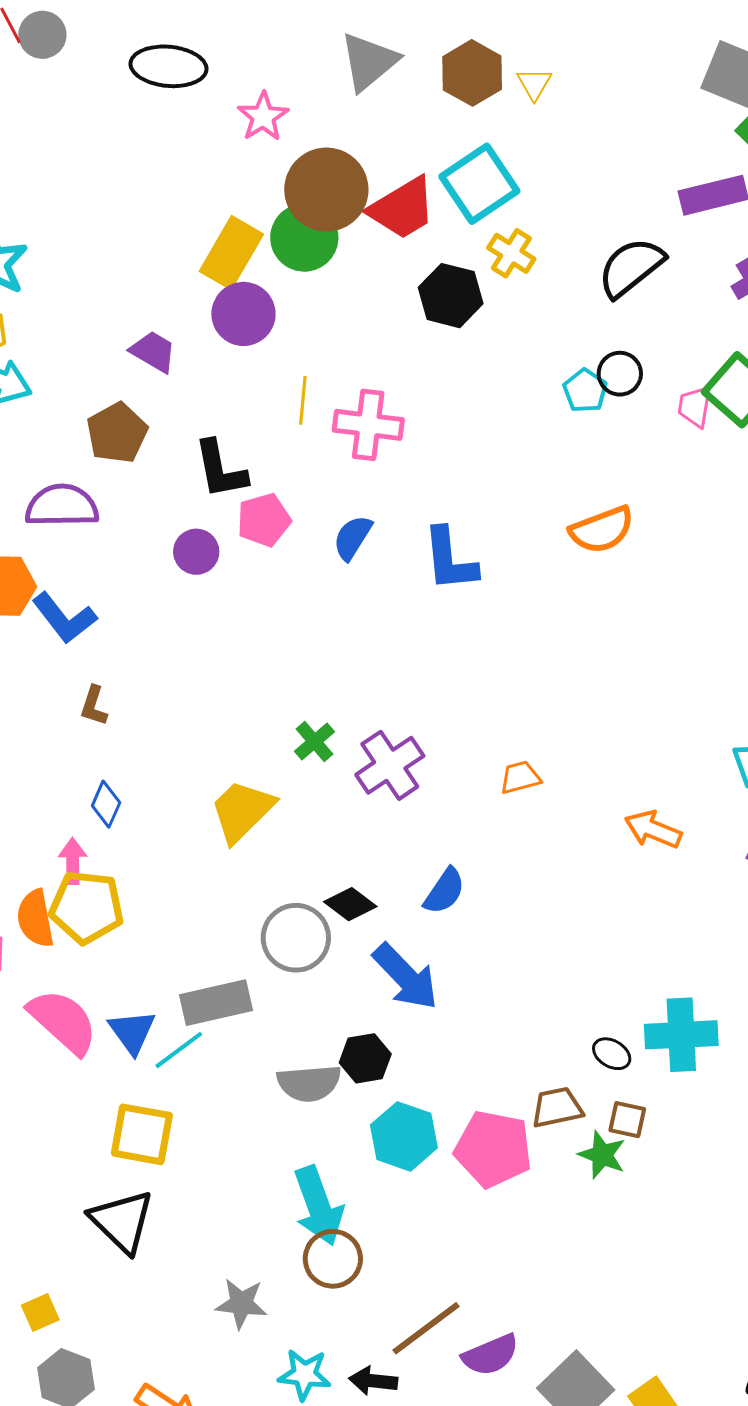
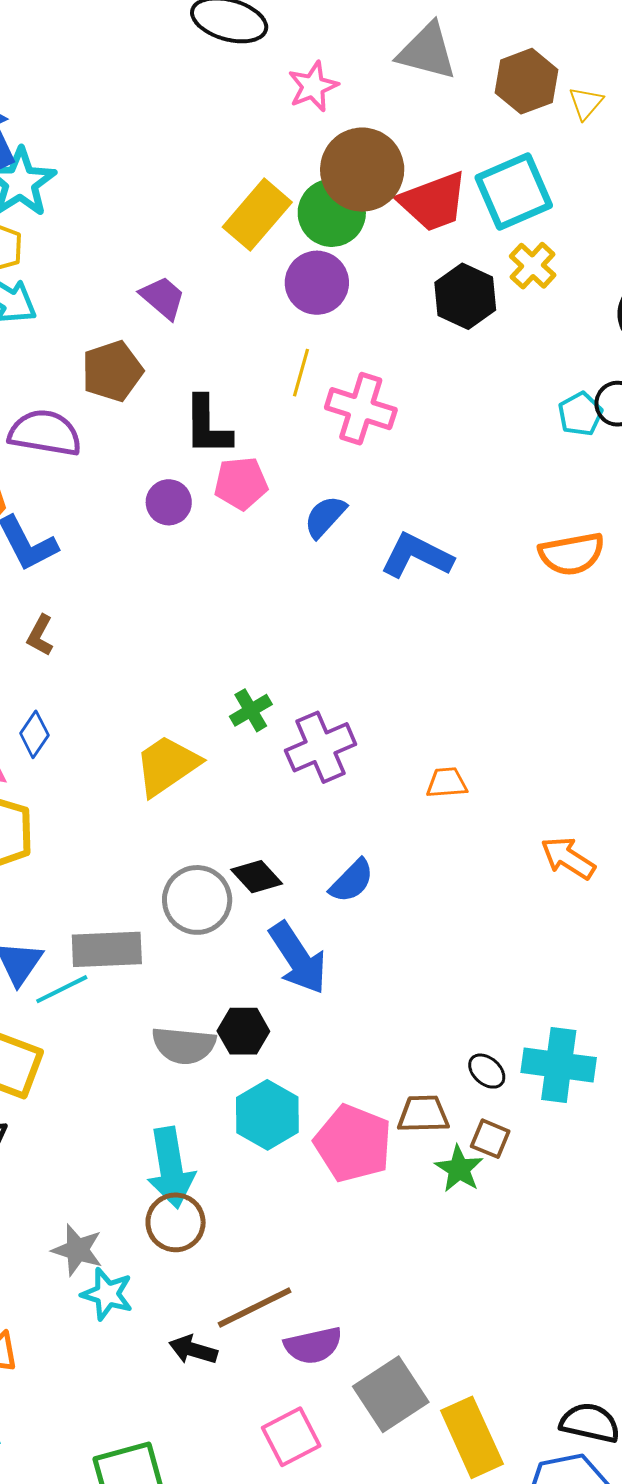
gray triangle: (369, 62) -> (427, 51), turned 44
purple circle: (243, 314) -> (317, 283), moved
blue L-shape: (450, 560) -> (417, 556), turned 112
cyan star: (304, 1375) -> (107, 1294), moved

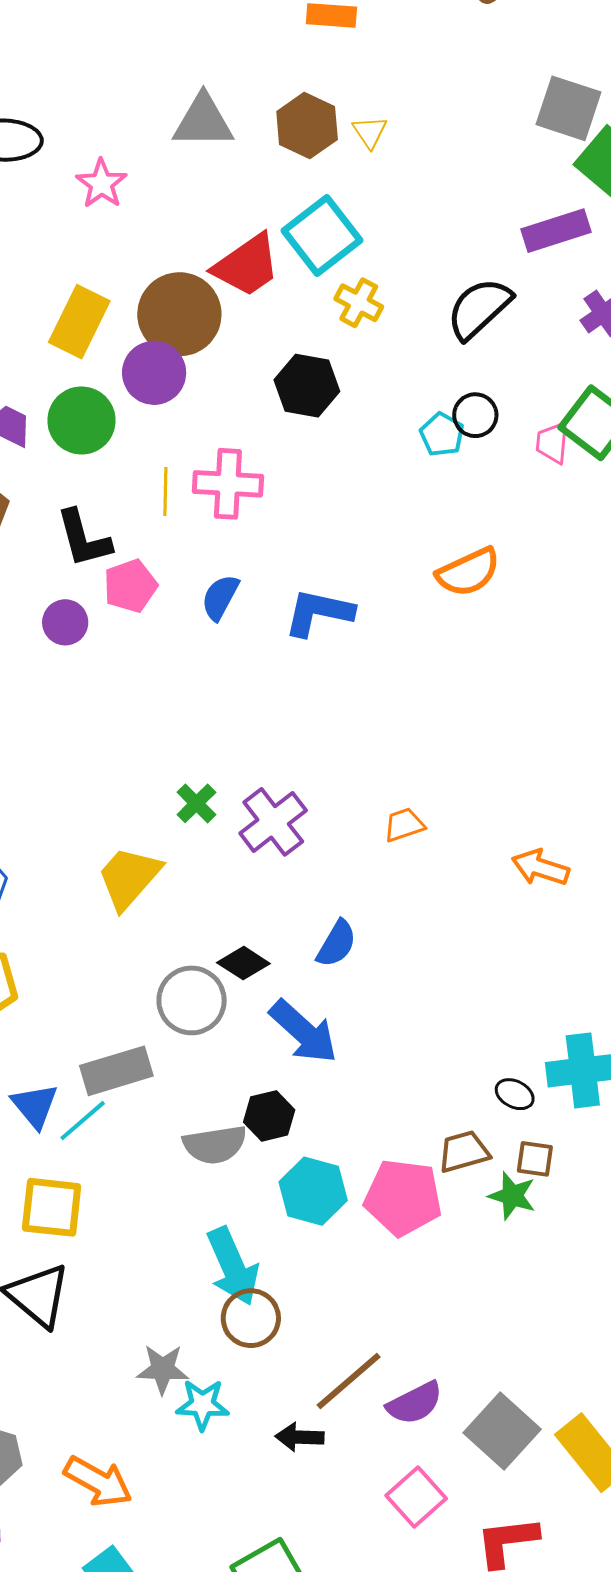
brown circle: (362, 170) -> (179, 314), moved
green circle: (332, 213) -> (82, 420), moved
black hexagon: (465, 296) -> (307, 386), moved
yellow line: (301, 373) -> (165, 491), moved

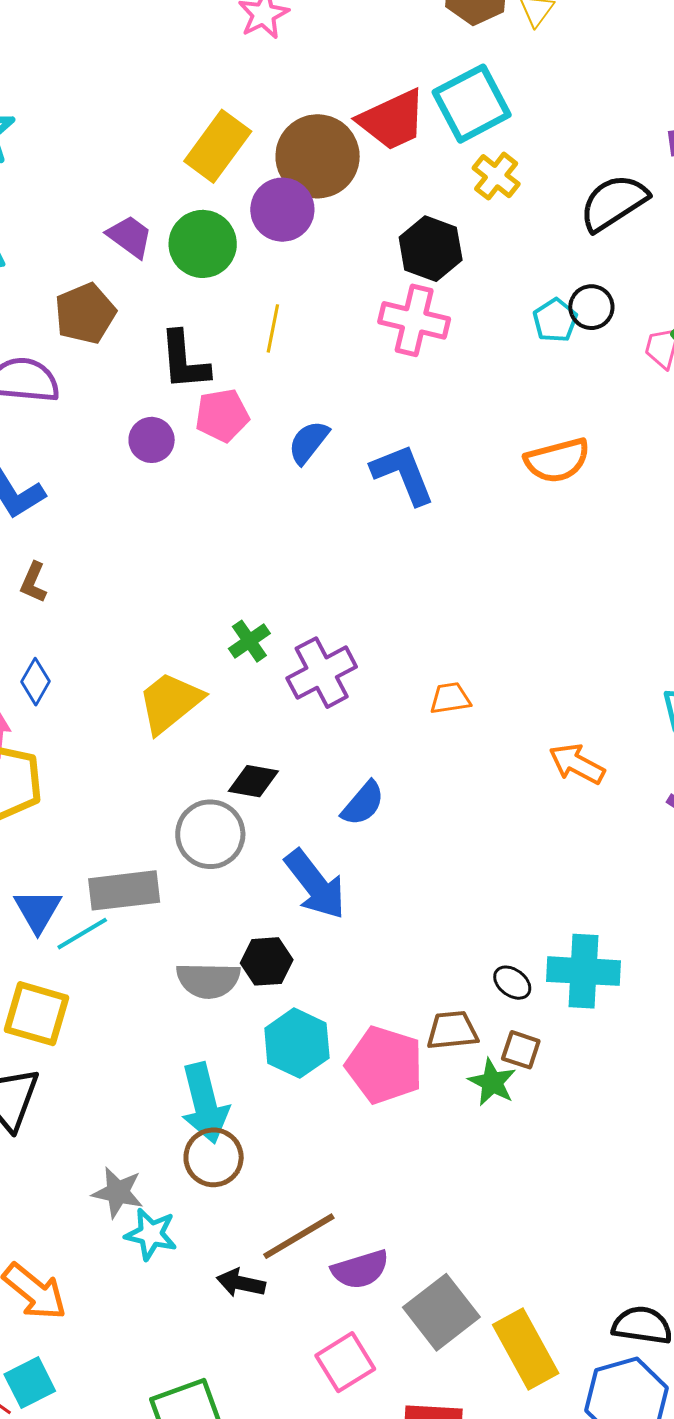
pink cross: (228, 484) -> (414, 320), moved
blue L-shape: (319, 612) -> (403, 474), turned 46
black diamond: (243, 963) -> (253, 781), moved, turned -33

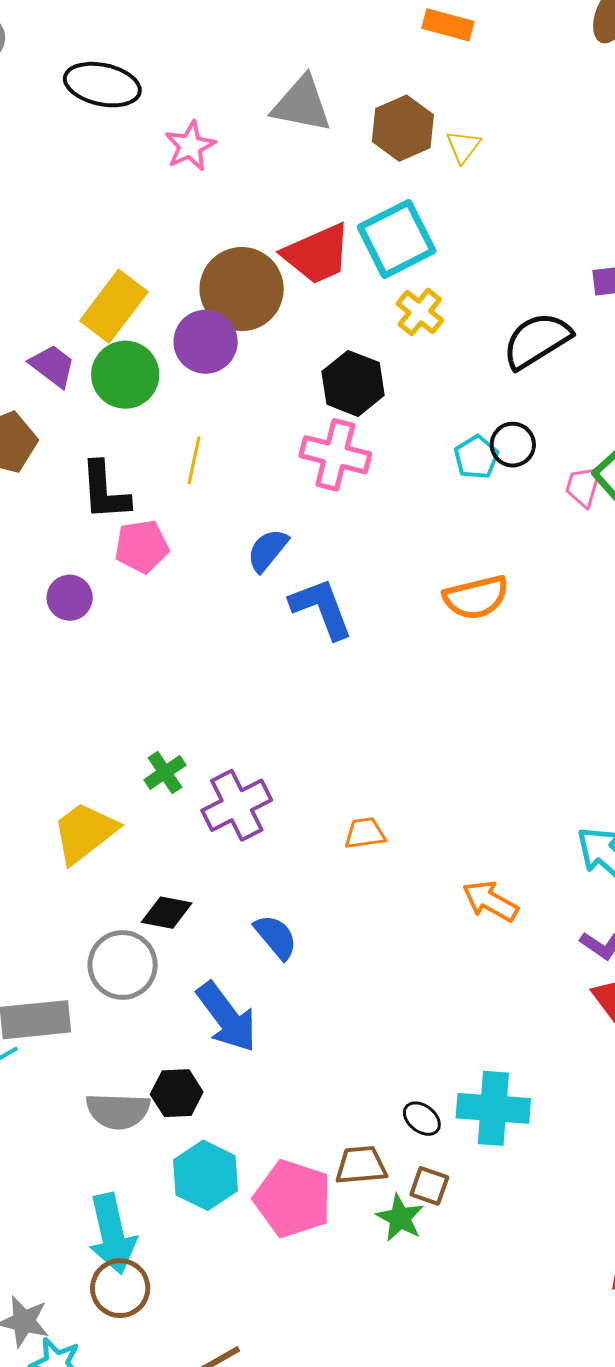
yellow rectangle: (218, 146) -> (114, 306), moved
purple circle: (152, 440) -> (70, 598), moved
blue semicircle: (309, 442) -> (268, 550), moved
blue semicircle: (363, 803) -> (276, 937), turned -81

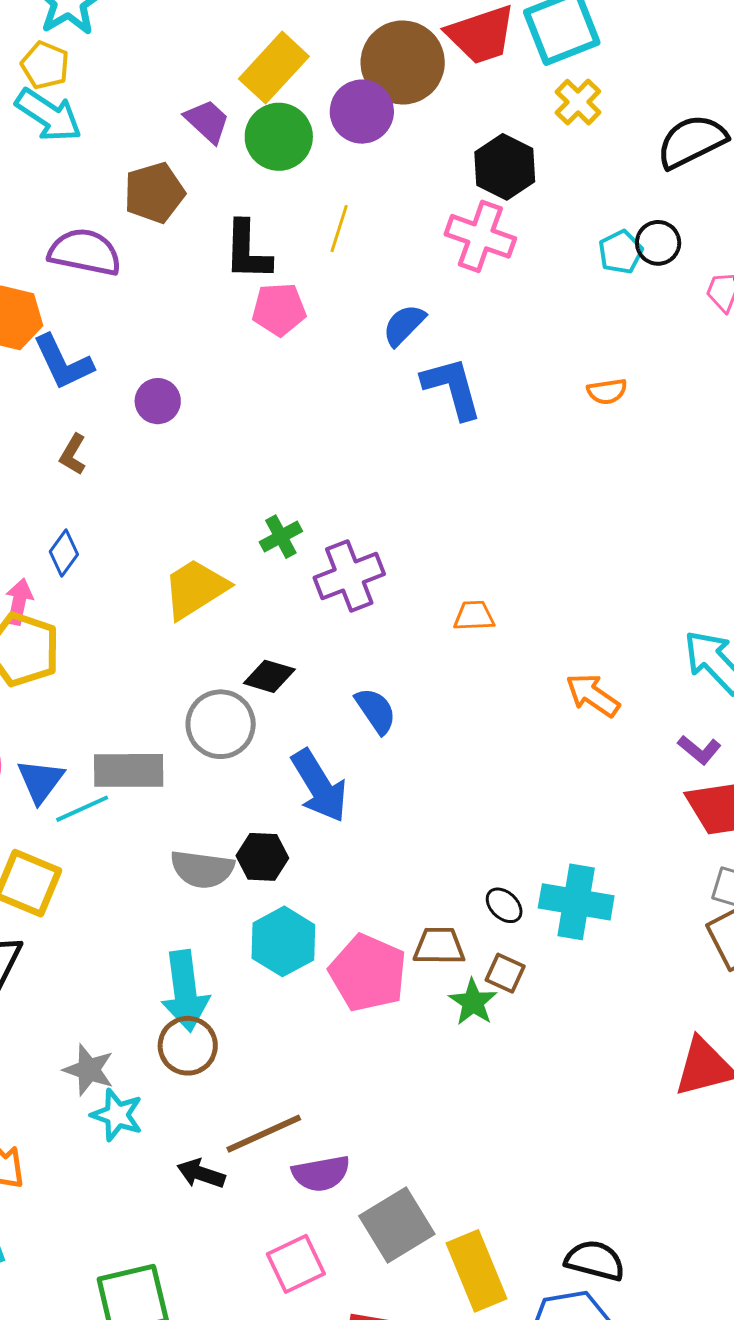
orange semicircle: (476, 597) -> (607, 391), size x0.6
purple circle: (70, 598) -> (158, 401), moved

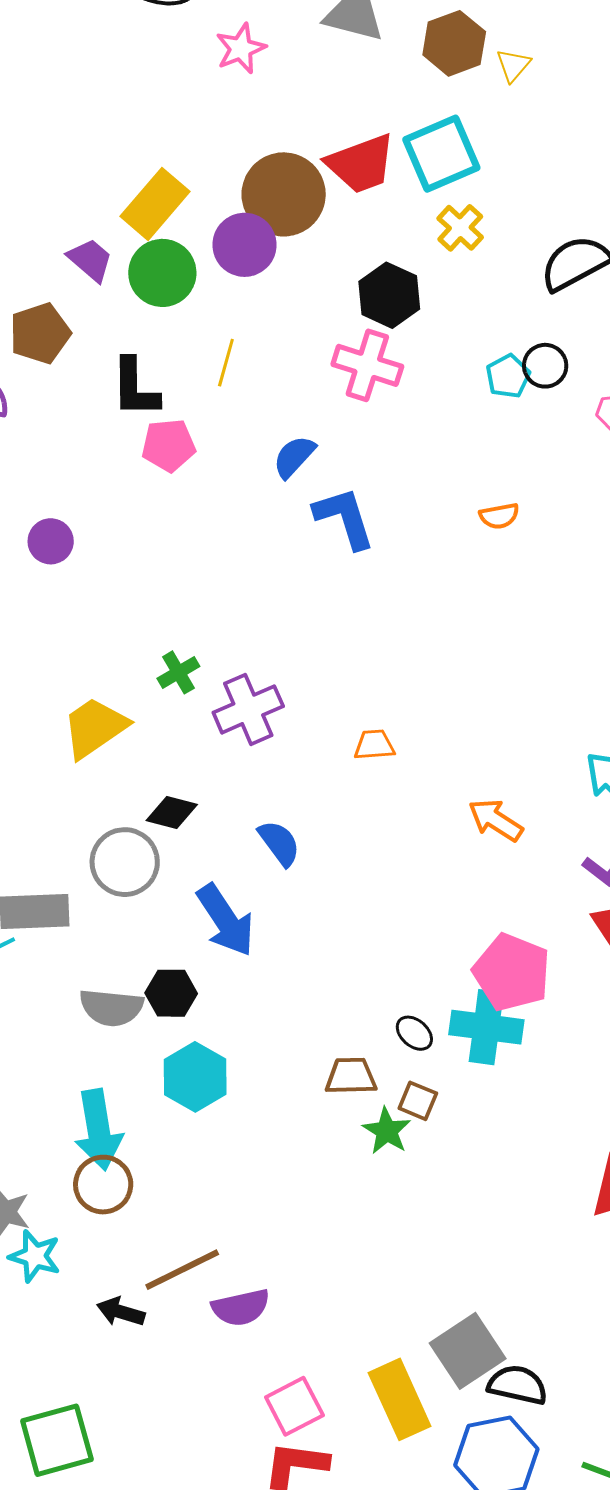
pink pentagon: (368, 973) -> (512, 972), moved
gray square: (397, 1225) -> (468, 1351), moved
pink square: (296, 1264) -> (294, 1406), moved

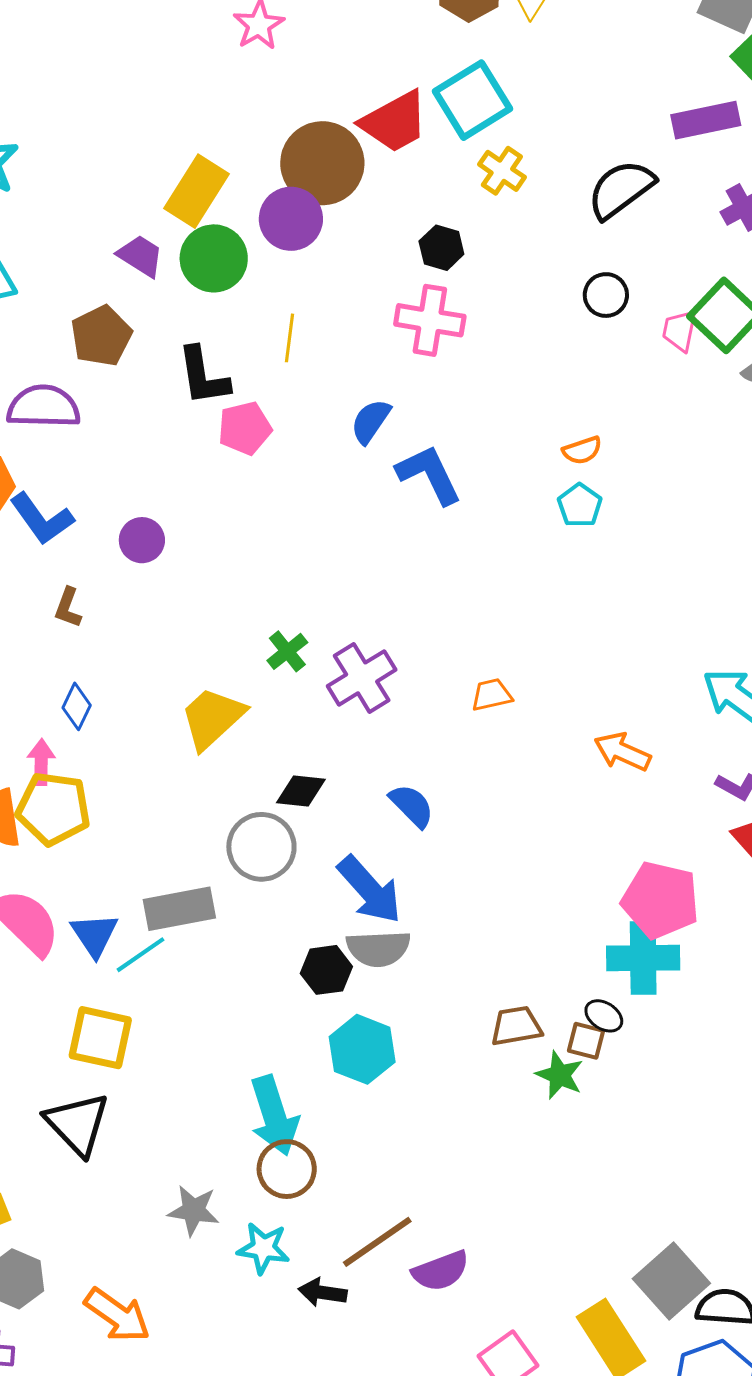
black hexagon: (389, 295) -> (441, 248), size x0.7
cyan pentagon: (508, 376) -> (580, 505), moved
gray semicircle: (111, 1007) -> (378, 948), moved
black ellipse: (414, 1033) -> (604, 1016), moved
cyan star: (35, 1256) -> (263, 1248), moved

